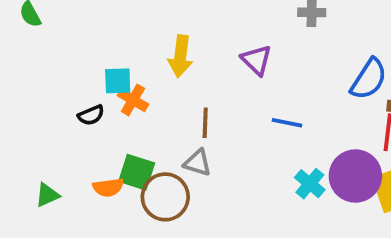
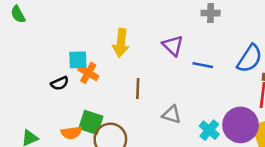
blue line: (287, 123) -> (203, 65), moved
gray triangle: (198, 163) -> (172, 115), moved

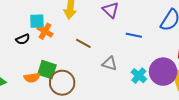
blue line: (203, 65) -> (134, 35), moved
brown line: (138, 88) -> (83, 43), turned -63

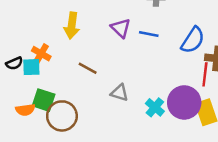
cyan square: (37, 21) -> (31, 67), moved
blue line: (134, 35) -> (149, 34), moved

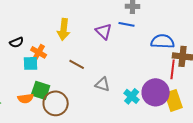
blue line: (149, 34) -> (127, 24), moved
blue semicircle: (193, 40) -> (163, 41), turned -120
black semicircle: (14, 63) -> (17, 42), moved

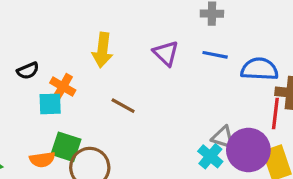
blue line: (127, 24) -> (215, 55), moved
gray triangle: (103, 84) -> (223, 137), moved

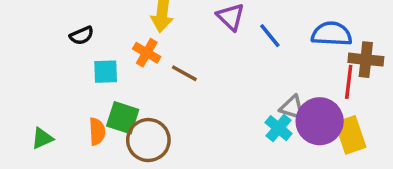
blue line: (215, 55) -> (270, 36), moved, turned 40
orange cross: (63, 87) -> (147, 53), moved
orange semicircle: (42, 160) -> (97, 131), turned -85

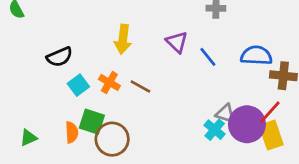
black semicircle: (82, 36) -> (60, 57), size x1.4
orange cross: (147, 53) -> (109, 82), moved
cyan square: (106, 72) -> (78, 85), turned -35
red line: (349, 82) -> (270, 112), moved, turned 35

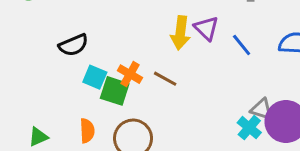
yellow arrow: (123, 39) -> (180, 33), moved
cyan square: (78, 85) -> (95, 77), turned -30
green square: (92, 122) -> (115, 91), moved

